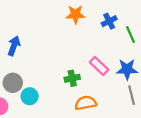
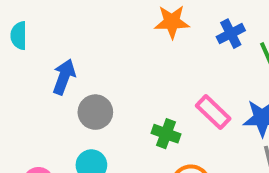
green cross: (72, 78) -> (166, 134), turned 32
gray circle: (13, 83) -> (95, 112), moved

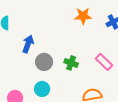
green cross: (166, 134) -> (71, 63), moved

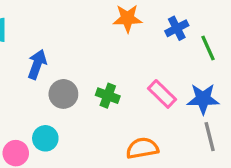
cyan circle: (42, 89) -> (45, 138), moved

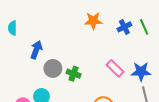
green line: (208, 48) -> (144, 27), moved
green cross: (108, 96) -> (74, 74), moved

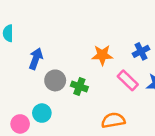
orange star: (93, 21) -> (102, 55), moved
blue cross: (124, 27) -> (141, 51), moved

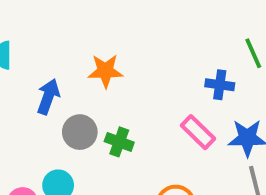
blue cross: (141, 51) -> (220, 85), turned 35
orange star: (102, 55) -> (105, 71), moved

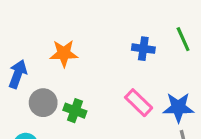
blue cross: (220, 85) -> (143, 49), moved

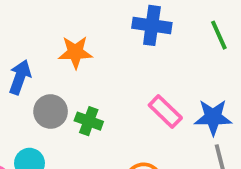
blue cross: (143, 49) -> (152, 25), moved, size x1.4

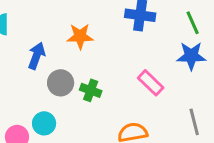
blue star: (213, 117) -> (191, 56), moved

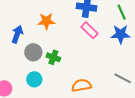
pink rectangle: (151, 83) -> (90, 30), moved
gray line: (194, 122) -> (123, 78), turned -48
cyan circle: (44, 123) -> (34, 79), moved

